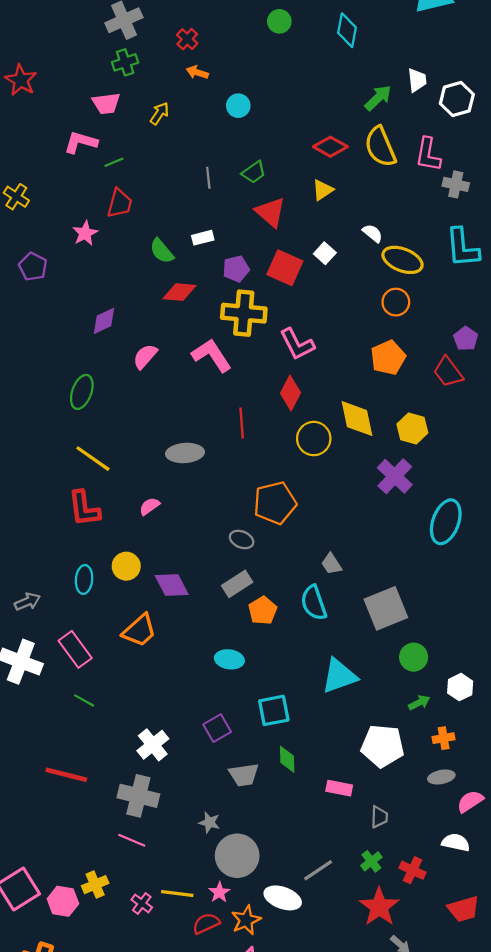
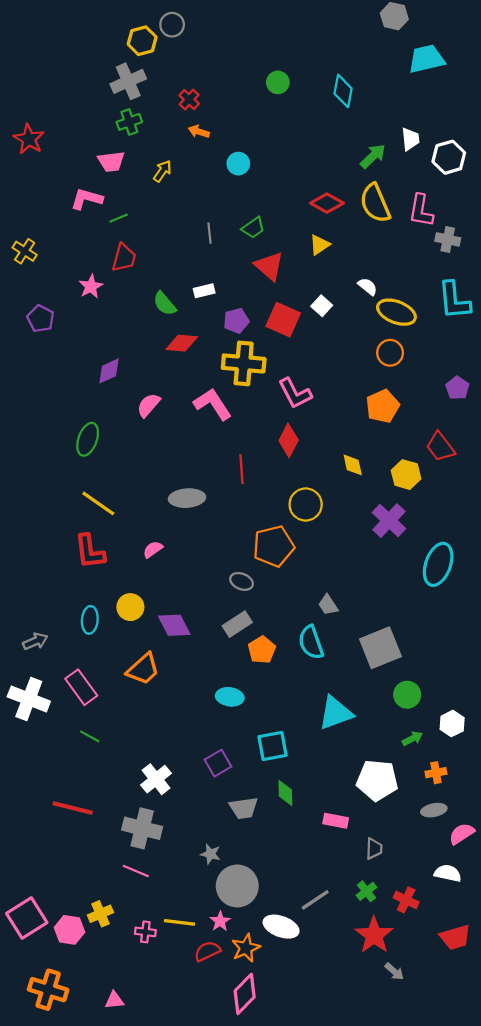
red trapezoid: (448, 372) -> (440, 447), moved
yellow diamond: (357, 419) -> (353, 465), size x0.6
yellow circle: (314, 439) -> (306, 505), moved
pink cross: (142, 903) -> (145, 932), turned -30

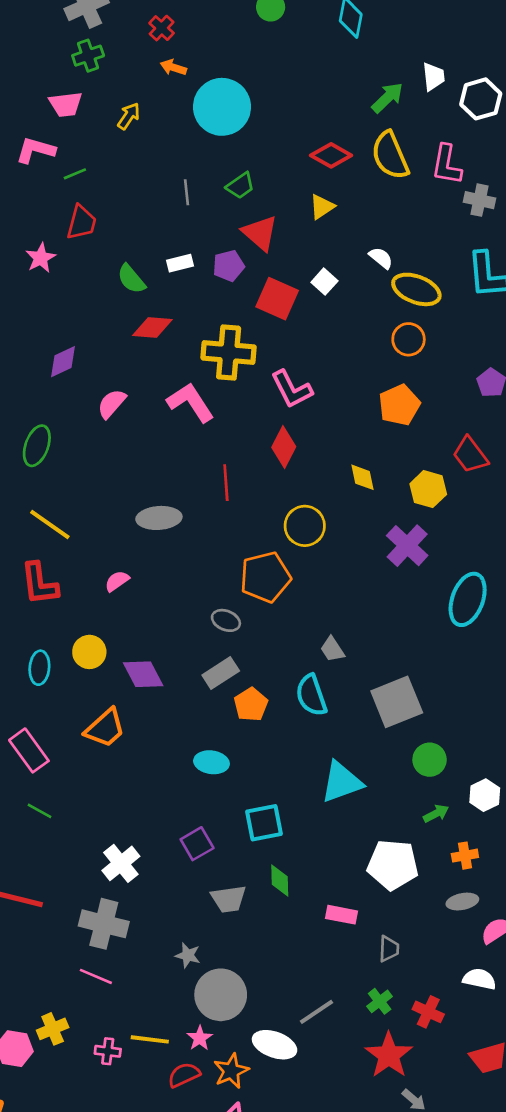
cyan circle: (238, 164) -> (222, 107), size x2.0
purple pentagon: (236, 321) -> (229, 266), moved

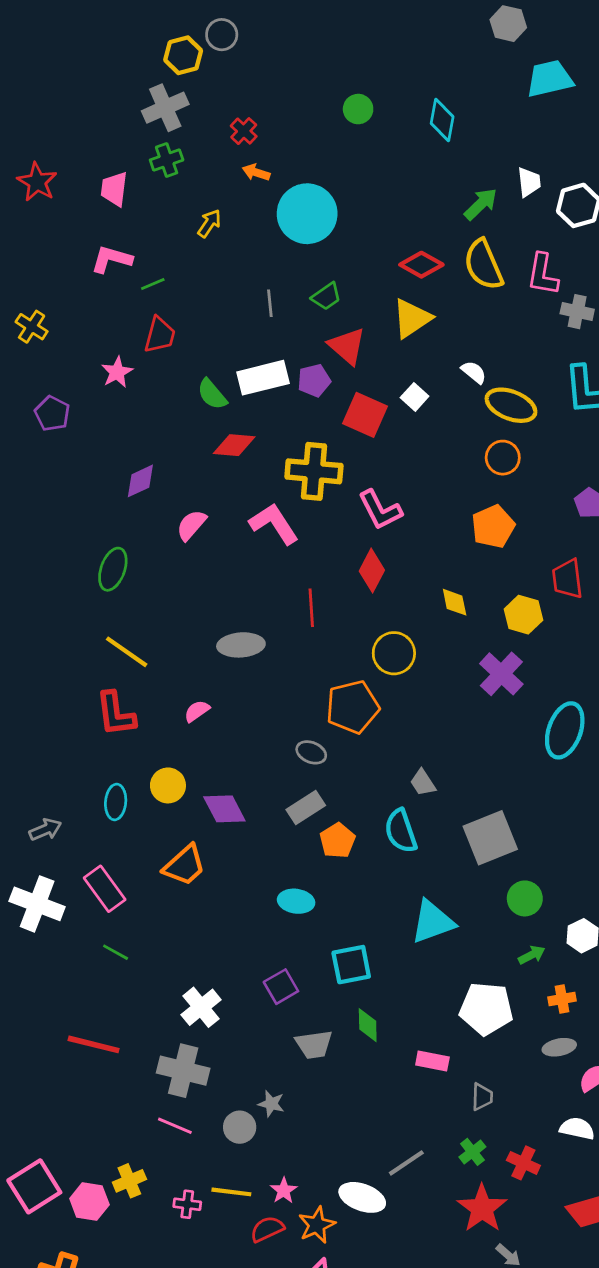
pink trapezoid: (66, 104) -> (114, 189), moved, turned 104
yellow triangle: (322, 207) -> (412, 318), size x1.5
white rectangle: (180, 263) -> (263, 378), size x1.8
red trapezoid: (470, 455) -> (567, 579), turned 30
gray circle: (221, 995) -> (240, 1127), moved, size x0.6

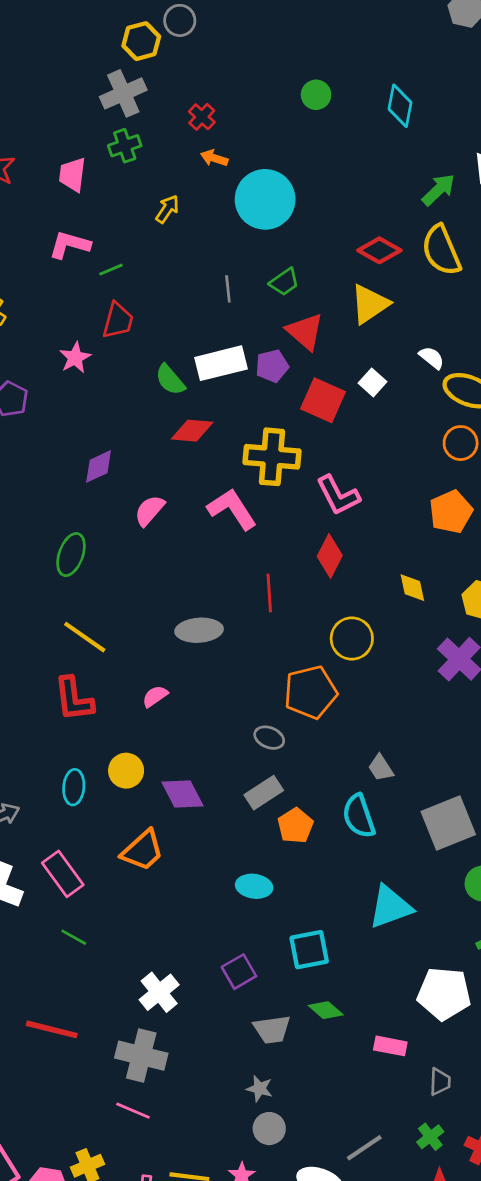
green diamond: (368, 1025) -> (326, 1010), turned -48
gray star: (271, 1104) -> (260, 1089), moved
gray circle: (240, 1127) -> (269, 1129), moved

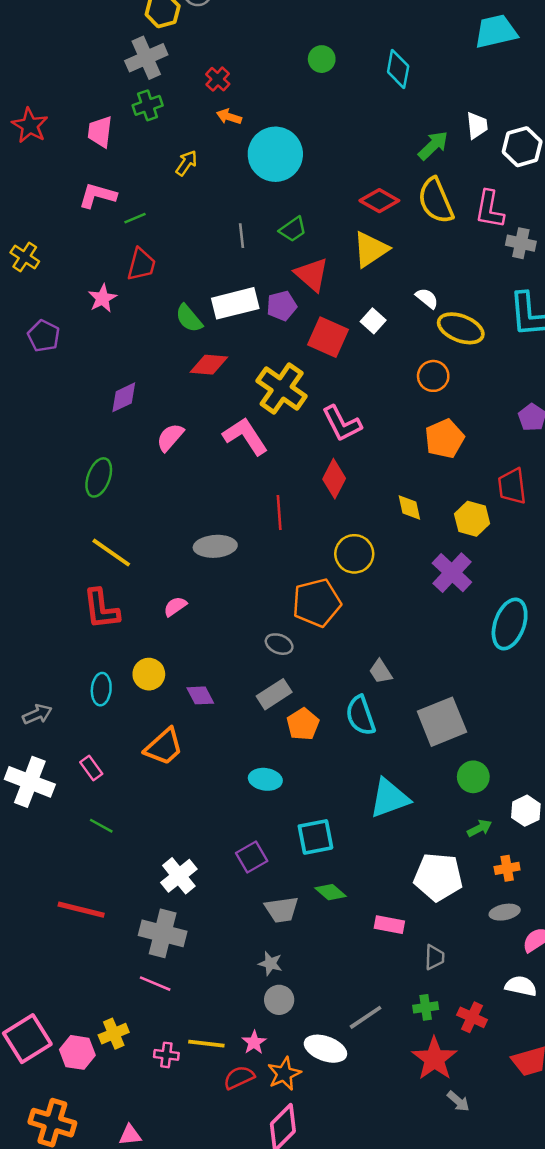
orange circle: (461, 443) -> (433, 376), moved
yellow cross: (272, 457) -> (282, 388), turned 30
purple diamond: (183, 794) -> (200, 695), size x0.7
pink rectangle: (63, 874) -> (91, 768), size x0.6
green cross: (430, 1137) -> (426, 1007), turned 30

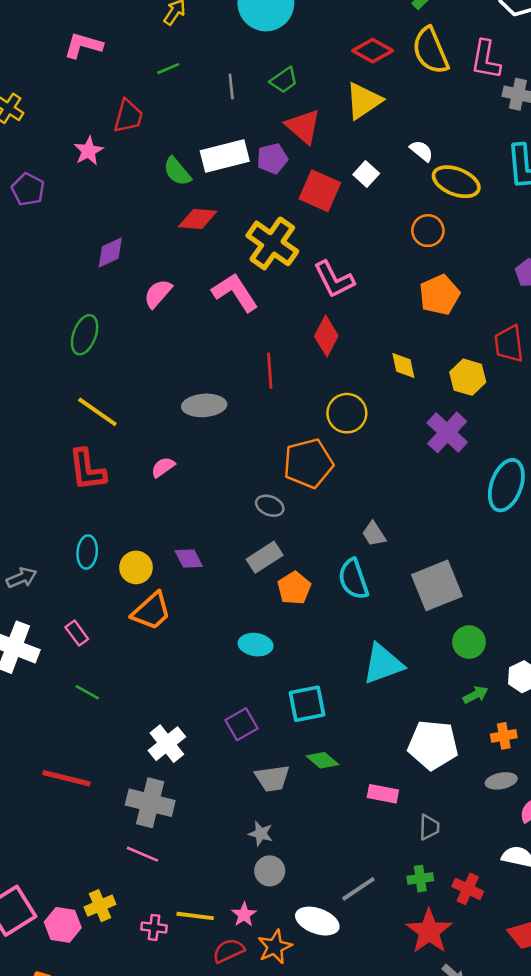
green line: (135, 218) -> (168, 69), moved
yellow circle: (149, 674) -> (136, 567), moved

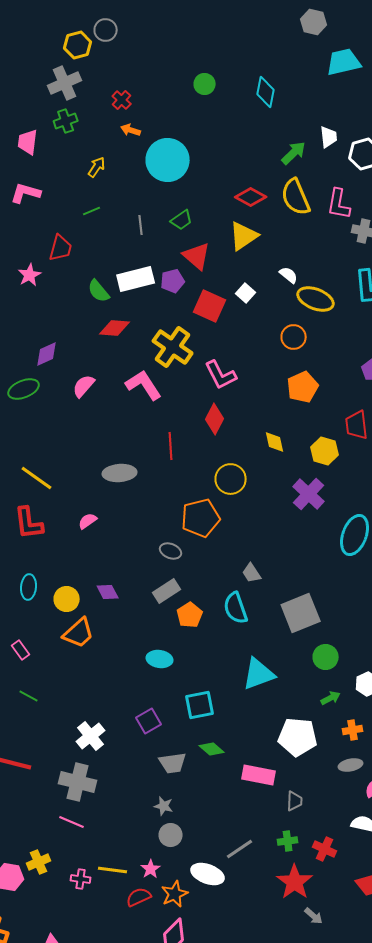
green ellipse: (85, 335) -> (24, 389), moved, turned 48
pink rectangle: (383, 794) -> (259, 775), size x1.4

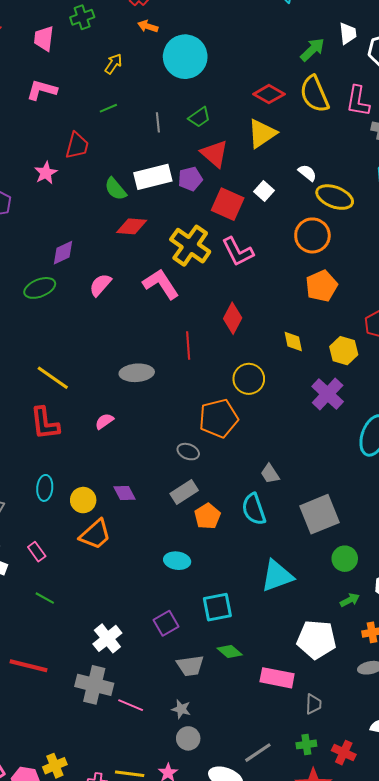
orange circle: (294, 337) -> (312, 235), size x1.4
pink L-shape: (221, 375) -> (238, 252), moved
pink line: (72, 822) -> (131, 705), moved

